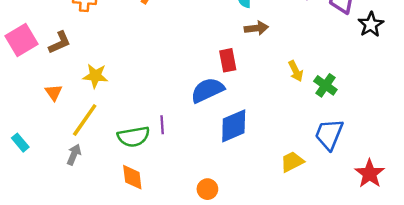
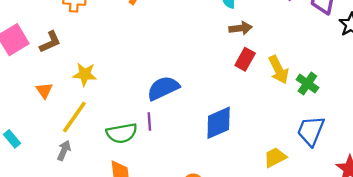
red rectangle: (228, 60) -> (245, 59), moved, turned 40
yellow arrow: (296, 71) -> (279, 70), size x1.4
blue semicircle: (207, 90) -> (163, 88), moved

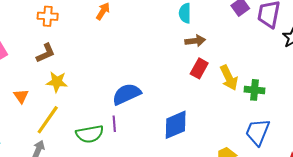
brown L-shape: (50, 42) -> (46, 53), moved
green cross: (307, 84) -> (255, 90), turned -30

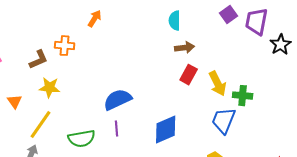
orange cross: (48, 16) -> (65, 46), moved
purple line: (114, 124) -> (117, 129), moved
blue trapezoid: (258, 132) -> (224, 121), moved

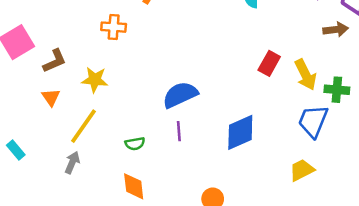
brown arrow: (185, 48) -> (336, 30), moved
brown L-shape: (39, 60) -> (55, 61), moved
green semicircle: (82, 139) -> (135, 144), size x0.6

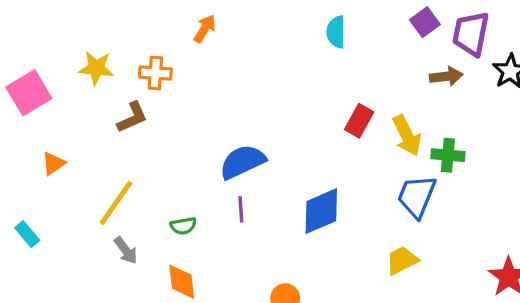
brown L-shape: (55, 61) -> (132, 117), moved
yellow star: (95, 80) -> (96, 68), moved
orange triangle: (51, 97) -> (53, 163), moved, turned 30
gray arrow: (72, 162) -> (126, 251), moved, turned 120

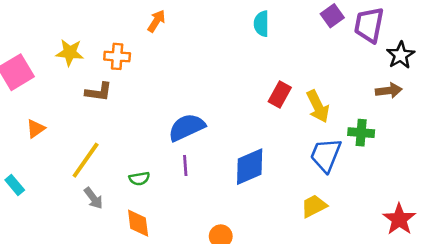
brown arrow: (446, 76) -> (389, 91), moved
brown L-shape: (132, 117) -> (99, 92), turned 32
green cross: (448, 155) -> (361, 133), moved

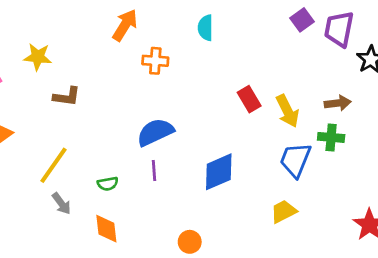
orange arrow: (156, 21) -> (125, 25), size x1.4
cyan semicircle: (261, 24) -> (206, 28), moved
orange cross: (117, 56) -> (155, 61), moved
brown arrow: (389, 91) -> (338, 103), moved
red rectangle: (280, 95) -> (249, 99), turned -60

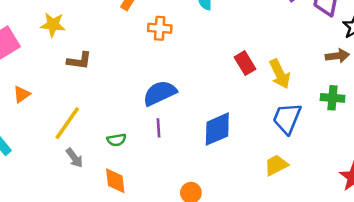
brown arrow: (338, 103) -> (337, 56), moved
green cross: (331, 137) -> (333, 98), moved

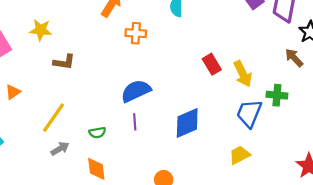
brown arrow: (337, 56) -> (294, 58), turned -126
green cross: (333, 98) -> (277, 95), moved
gray arrow: (74, 158) -> (60, 149), turned -84

